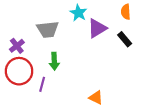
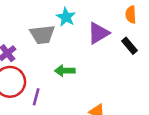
cyan star: (78, 13) -> (66, 17), moved
green arrow: (54, 61) -> (65, 71), moved, turned 91

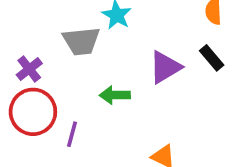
purple triangle: (98, 33) -> (165, 67), moved

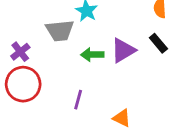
green arrow: (115, 95) -> (92, 55), moved
purple line: (72, 134) -> (78, 100), moved

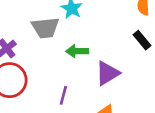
purple triangle: (123, 50) -> (108, 73), moved

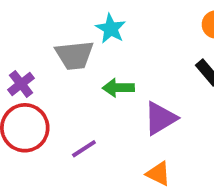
purple line: (63, 95) -> (84, 149), moved, turned 42

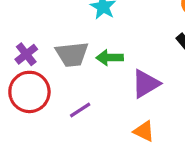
gray trapezoid: (74, 55) -> (72, 54), moved

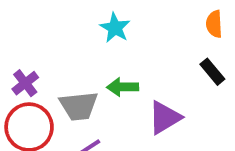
gray trapezoid: (72, 54) -> (79, 106), moved

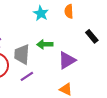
orange semicircle: (214, 24) -> (69, 11), moved
gray trapezoid: (79, 106) -> (22, 54), turned 100

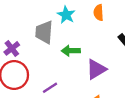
gray trapezoid: (22, 54) -> (44, 32), moved

